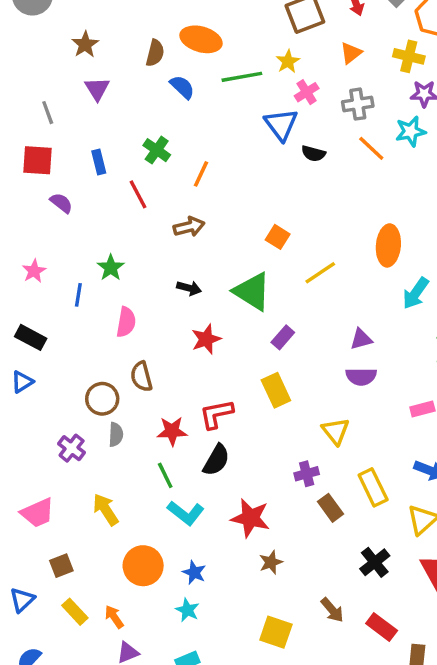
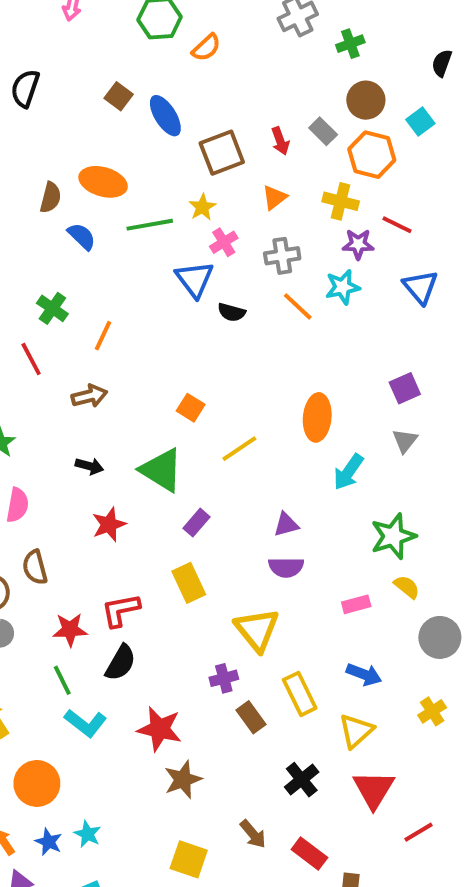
yellow triangle: (336, 431) -> (257, 630), size x1.4
brown star: (271, 562) -> (183, 780), size x1.4
blue star: (194, 573) -> (49, 842), moved

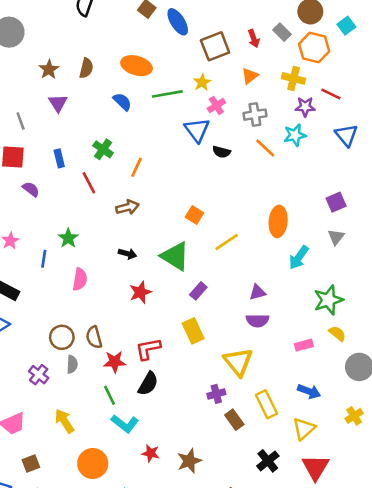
brown semicircle: (50, 197) -> (86, 68), moved
brown semicircle: (35, 567) -> (94, 337), moved
red star: (160, 729) -> (151, 453), moved, size x0.6

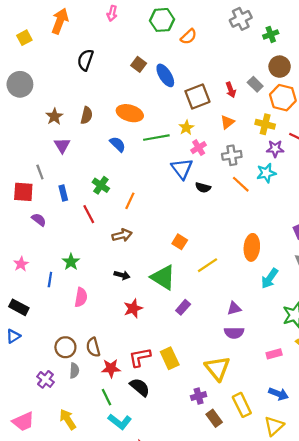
gray line: (21, 121) -> (40, 172), moved
yellow rectangle: (193, 331) -> (170, 358), moved
black semicircle: (148, 384) -> (140, 387), turned -80

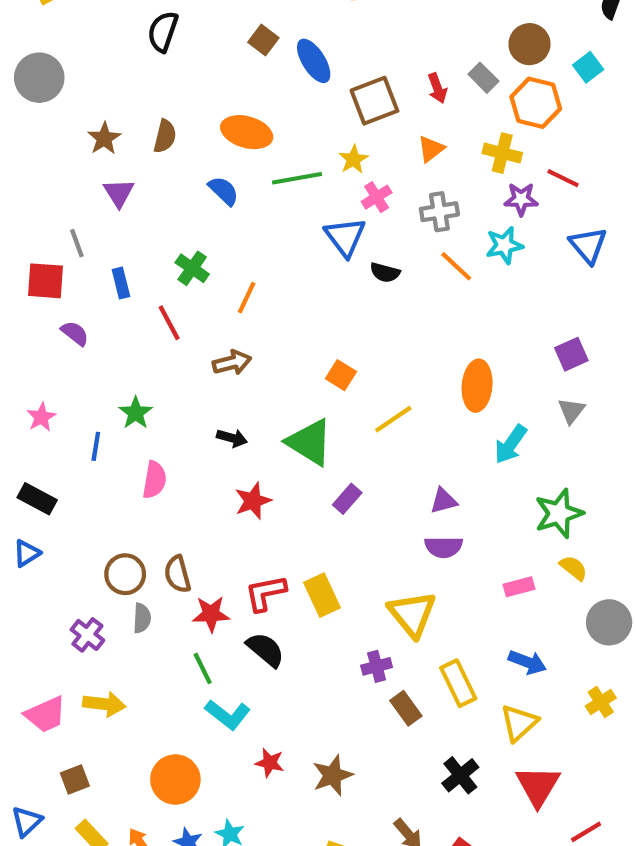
yellow arrow: (68, 419) -> (104, 704), moved, turned 130

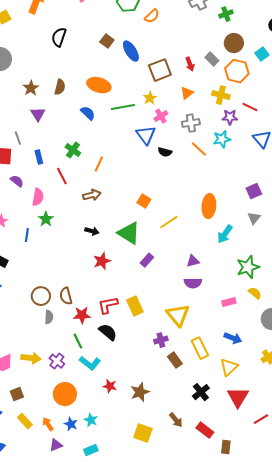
pink semicircle: (154, 480) -> (38, 197), moved
purple cross: (87, 635) -> (57, 361), moved

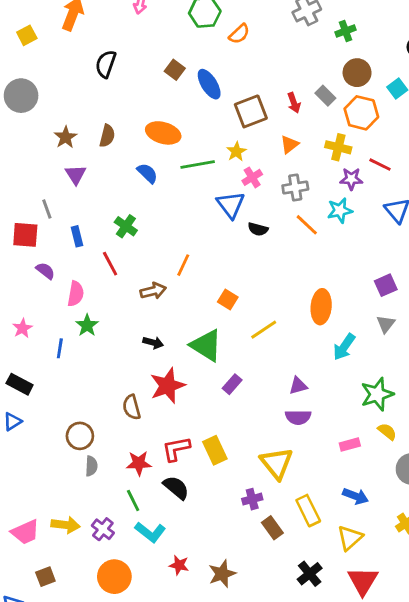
orange line: (99, 164) -> (183, 265), moved
red star: (102, 261) -> (167, 386), size x1.4
brown semicircle: (66, 296) -> (132, 407), moved

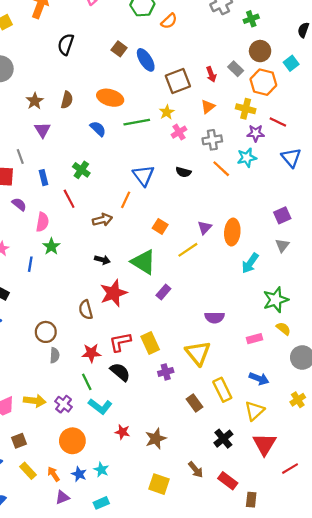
blue triangle: (231, 205) -> (143, 175), moved
purple triangle: (298, 386) -> (205, 228), moved, turned -32
purple cross: (252, 499) -> (166, 372), moved

